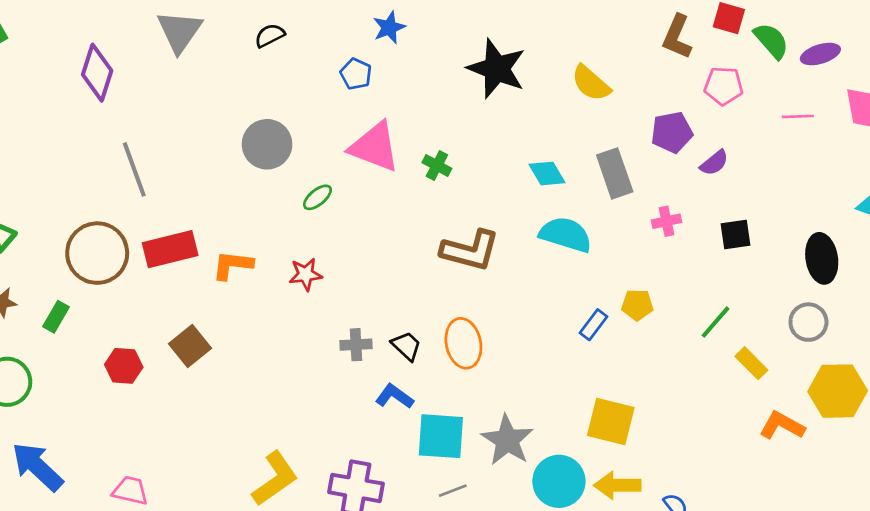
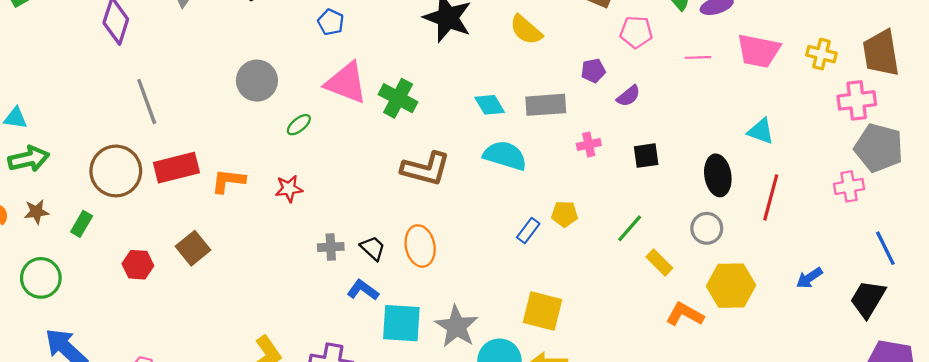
purple pentagon: (672, 132) -> (593, 71), size x0.7
green cross: (437, 165) -> (398, 98), size x1.6
gray rectangle: (615, 173) -> (546, 105), turned -75

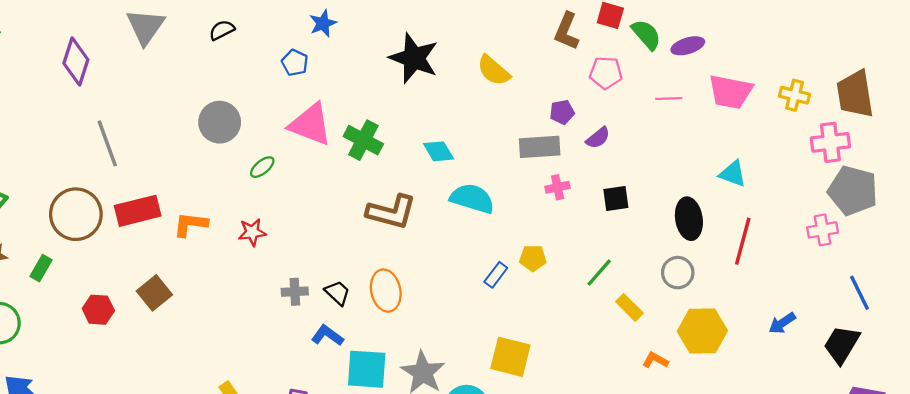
cyan diamond: (490, 105) -> (439, 151), moved
gray rectangle: (546, 105) -> (540, 147), moved
orange L-shape: (685, 314) -> (655, 360), size x0.7

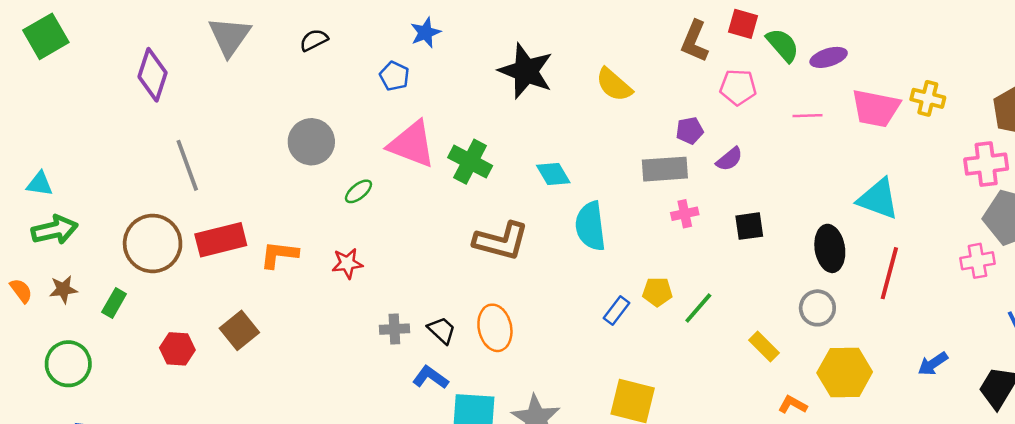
yellow cross: (794, 95) -> (928, 98), moved
cyan triangle: (733, 174) -> (878, 199), size x1.4
cyan semicircle: (472, 198) -> (590, 226), turned -114
green line: (599, 273) -> (698, 308), moved

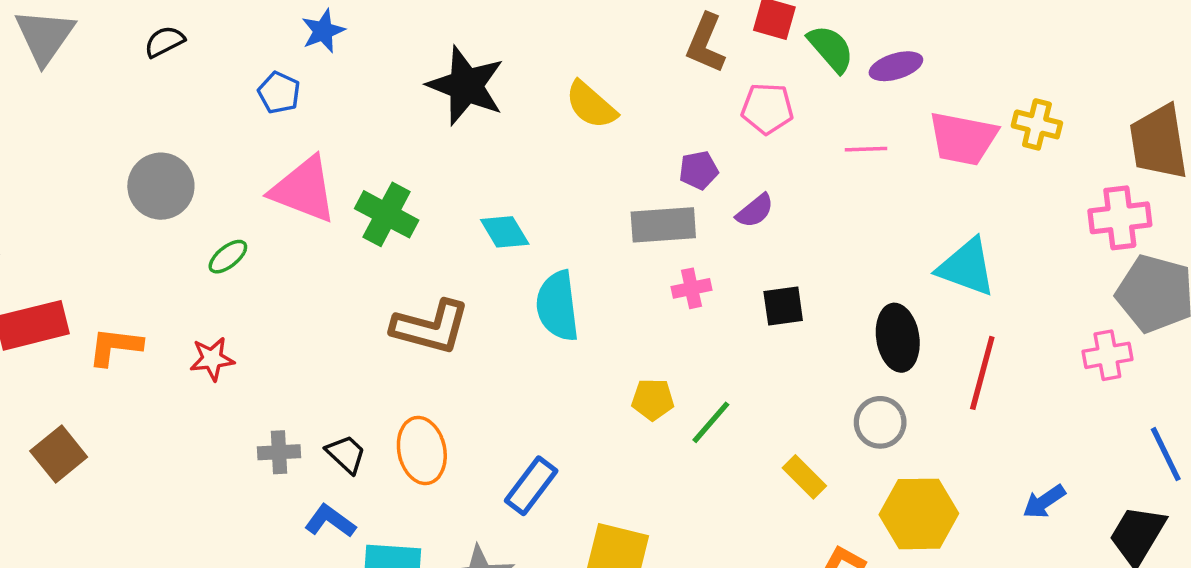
blue rectangle: (616, 310) -> (531, 486), moved, size x1.4

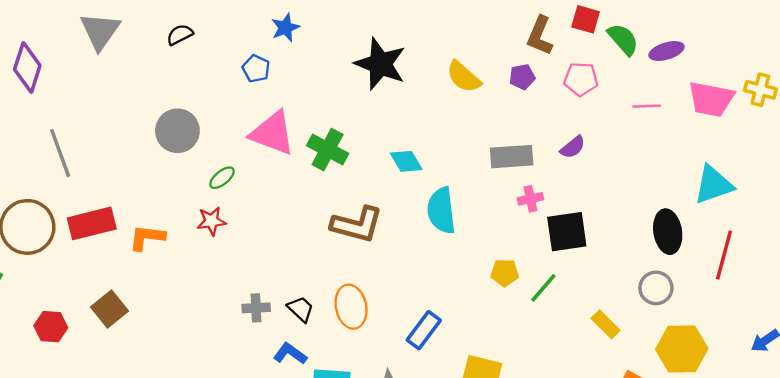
purple pentagon: (699, 170) -> (522, 77), moved
cyan triangle: (966, 267) -> (713, 185), turned -39
black square: (783, 306) -> (567, 232), moved, size x1.5
red star: (212, 359) -> (211, 221), moved

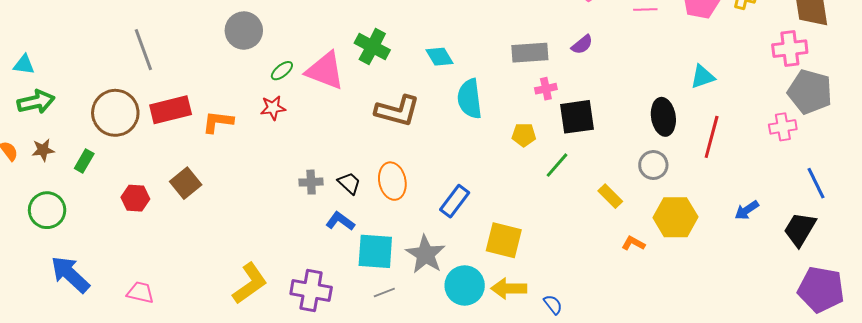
pink triangle: (272, 133) -> (325, 71), moved
cyan triangle: (713, 185) -> (703, 77), size x0.7
yellow pentagon: (505, 273) -> (524, 135), moved

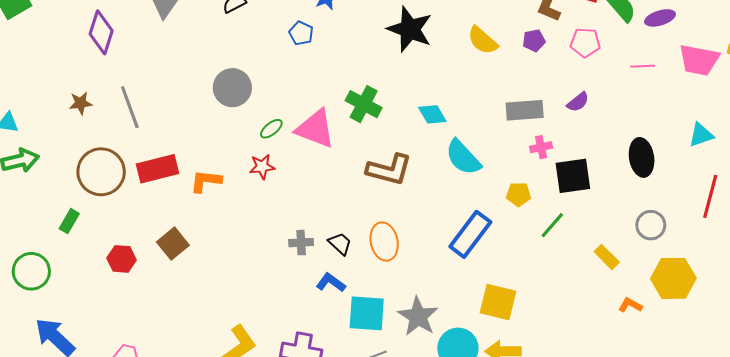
cyan semicircle: (470, 99) -> (463, 157), turned -36
black ellipse: (663, 117) -> (642, 157), moved
brown star: (43, 150) -> (81, 103), moved
blue rectangle: (455, 201) -> (470, 234), moved, size x1.4

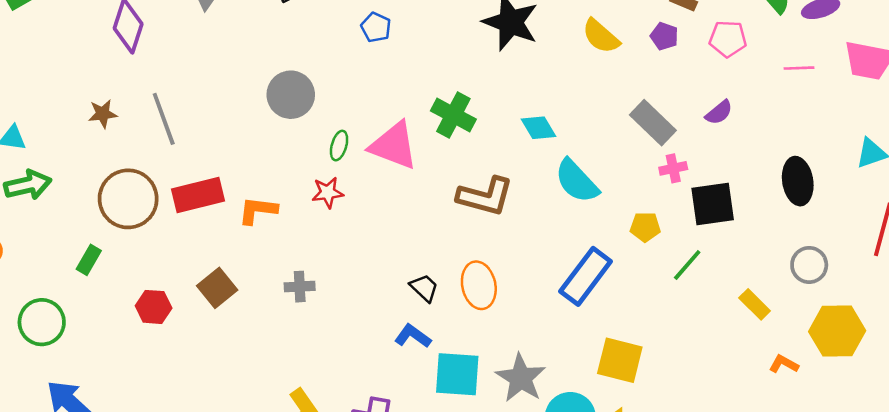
purple pentagon: (534, 41) -> (664, 36), turned 30
gray rectangle: (525, 110) -> (653, 123), turned 48
green ellipse: (271, 129) -> (339, 146), turned -35
gray cross: (301, 243) -> (300, 287), moved

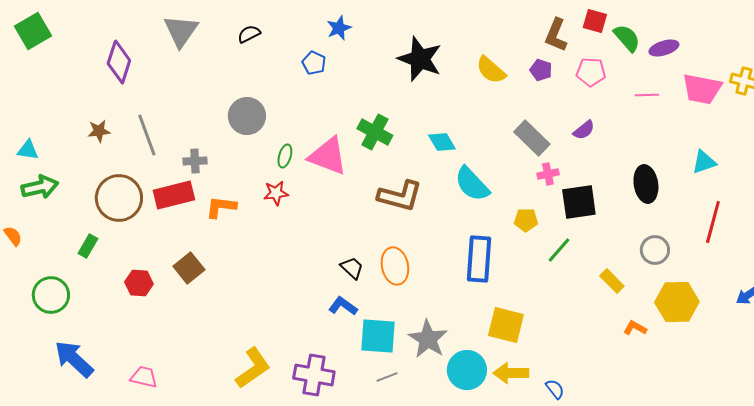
blue rectangle: (586, 276) -> (479, 259), turned -33
gray cross: (300, 287) -> (195, 161), moved

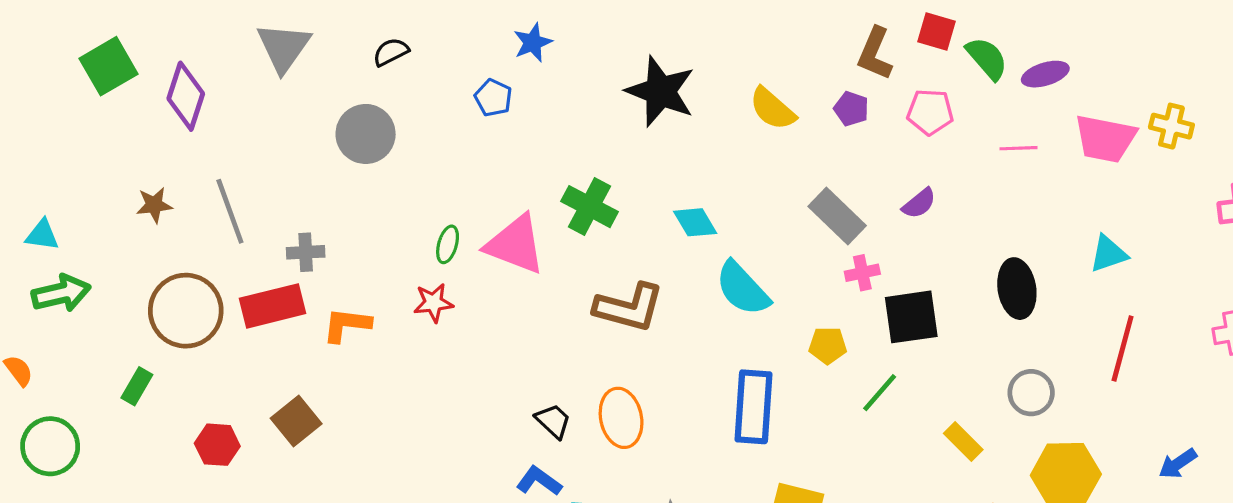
green square: (33, 31) -> (108, 66), moved
gray circle: (247, 116) -> (366, 134), moved
green circle: (51, 295) -> (50, 446), moved

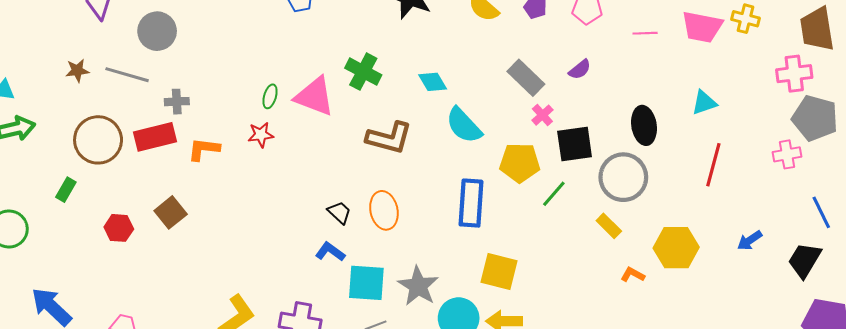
gray circle: (366, 134) -> (157, 31), moved
gray line: (230, 211) -> (127, 75), turned -54
pink cross: (862, 273) -> (542, 115), turned -30
yellow pentagon: (828, 345) -> (520, 163), size x1.6
gray circle: (1031, 393) -> (623, 177), moved, size x1.6

